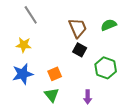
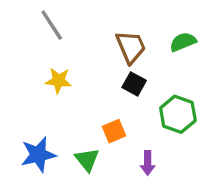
yellow star: (24, 45) -> (58, 81), moved
blue star: (23, 74) -> (38, 155), moved
orange square: (55, 74) -> (114, 131), moved

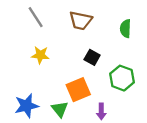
green semicircle: (183, 42) -> (125, 29), turned -66
brown trapezoid: (131, 47) -> (81, 21), moved, turned 125
orange square: (114, 131) -> (78, 90), size x1.5

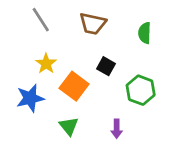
yellow star: (40, 55) -> (46, 64), turned 30
orange square: (78, 90) -> (74, 86), moved, turned -30
blue star: (26, 106) -> (30, 98), moved

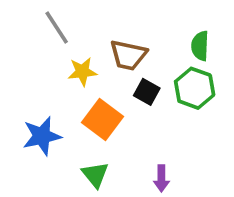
brown trapezoid: (93, 24) -> (128, 55), moved
yellow star: (46, 64) -> (82, 72), moved, turned 30
green hexagon: (141, 90) -> (195, 88), moved

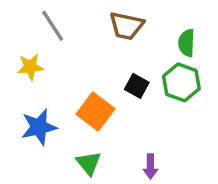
brown trapezoid: (128, 55) -> (126, 26), moved
yellow star: (82, 72) -> (30, 67), moved

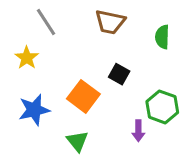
yellow star: (30, 67) -> (27, 58), turned -30
green hexagon: (181, 82) -> (162, 107), moved
purple arrow: (150, 166) -> (138, 131), moved

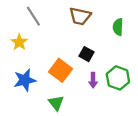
purple arrow: (138, 131) -> (93, 80), moved

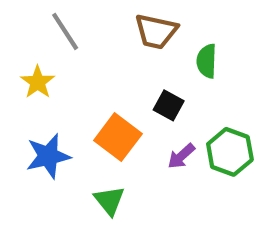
green semicircle: (118, 27) -> (207, 61), moved
purple arrow: (93, 80) -> (181, 156), turned 48

